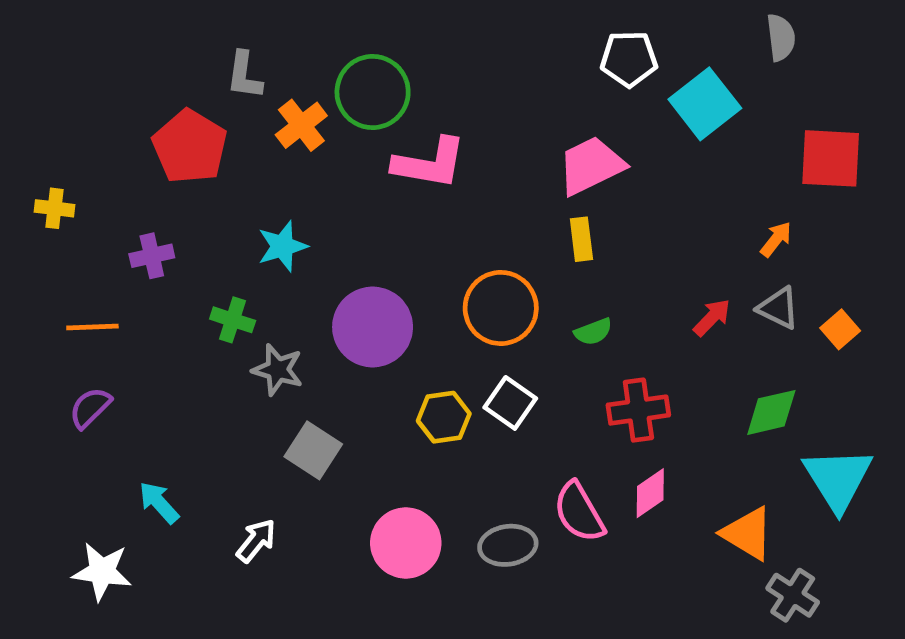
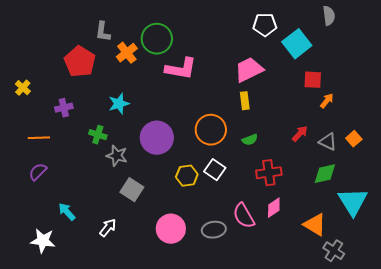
red square: (831, 158) -> (313, 80), moved, size x0.7
yellow cross: (55, 208) -> (23, 88), turned 35
gray triangle: (778, 308) -> (328, 142), moved

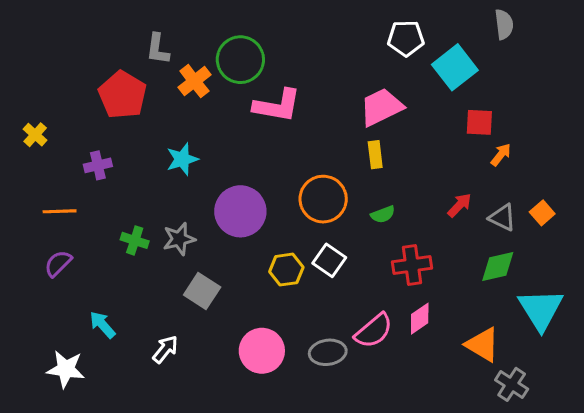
green cross: (98, 135) -> (135, 240), moved
gray star: (117, 156) -> (179, 239), turned -30
pink semicircle: (244, 216) -> (374, 331), turned -100

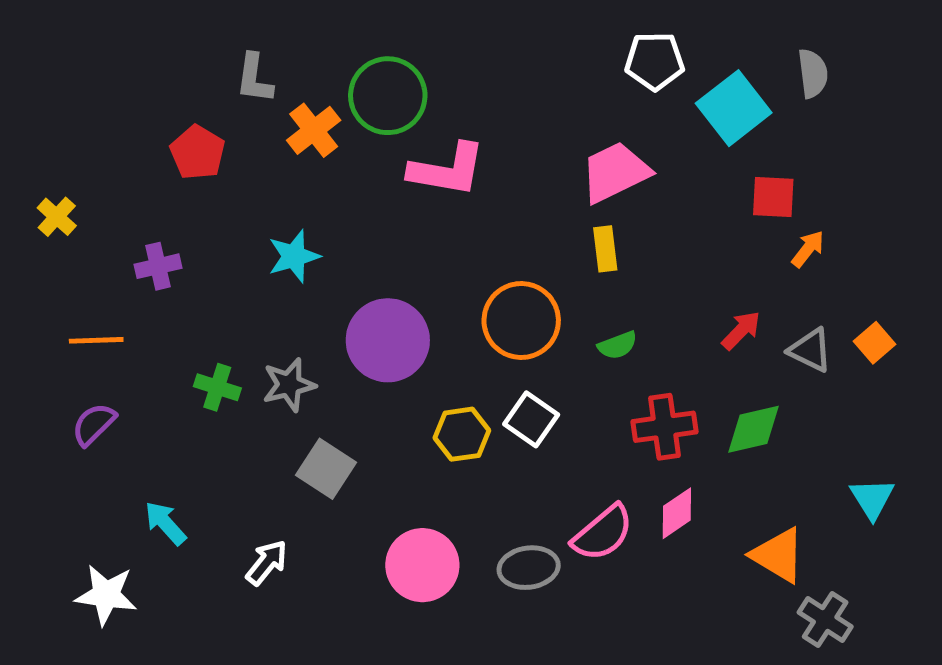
gray semicircle: (504, 24) -> (813, 73), moved
red pentagon: (122, 95) -> (198, 153), size x0.7
green diamond: (498, 266) -> (753, 429), moved
cyan triangle: (541, 309) -> (872, 498), size x0.6

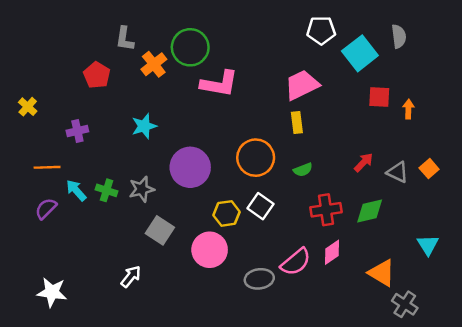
orange arrow: (808, 249) -> (408, 109), moved, turned -36
cyan arrow: (165, 523) -> (76, 190), moved
pink circle: (422, 565) -> (210, 250), moved

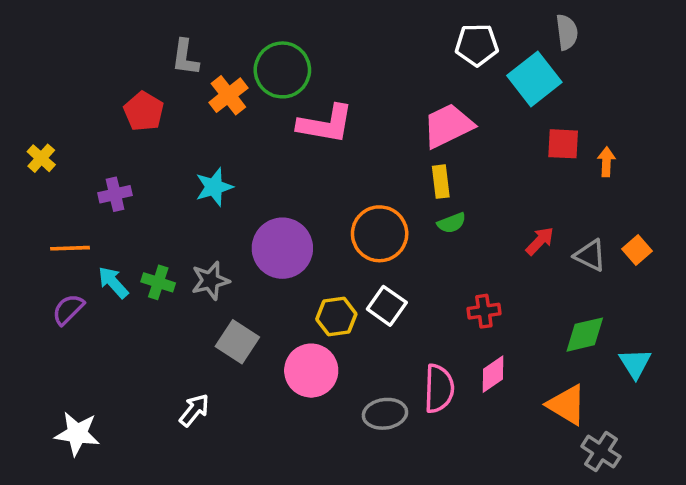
gray semicircle: (399, 36) -> (567, 32), moved
green semicircle: (303, 170) -> (452, 223), moved
red cross: (326, 210) -> (484, 311), size x0.7
green diamond: (370, 211) -> (585, 335), moved
pink semicircle: (296, 262) -> (439, 389), turned -48

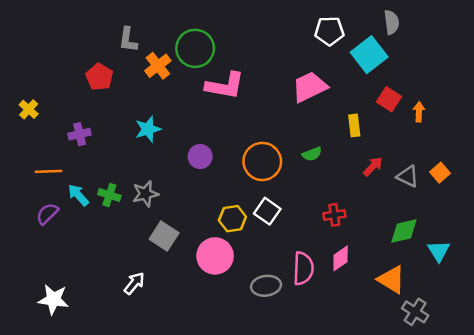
red square: (563, 144) -> (389, 99), turned 30
yellow rectangle: (441, 182) -> (354, 125), moved
purple circle: (282, 248) -> (200, 157), moved, size x0.6

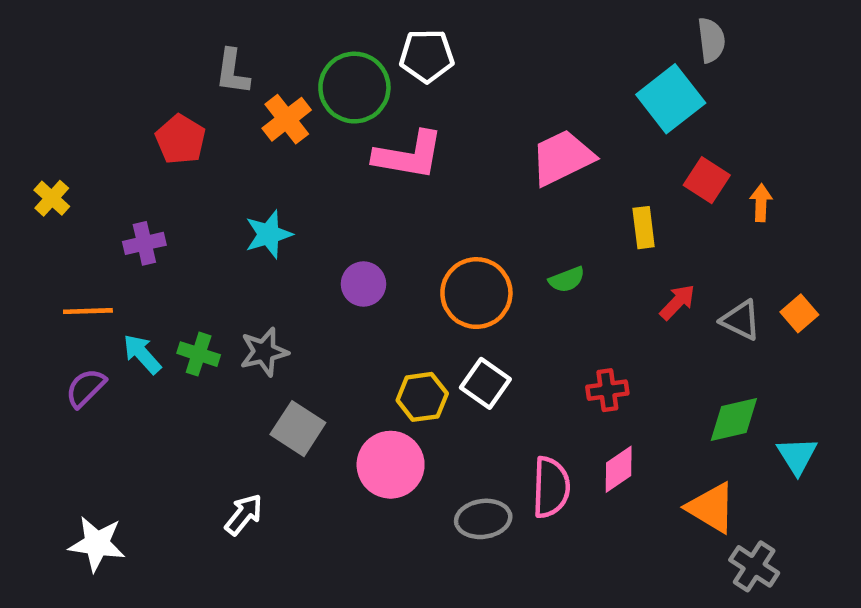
white pentagon: (329, 31) -> (427, 56), moved

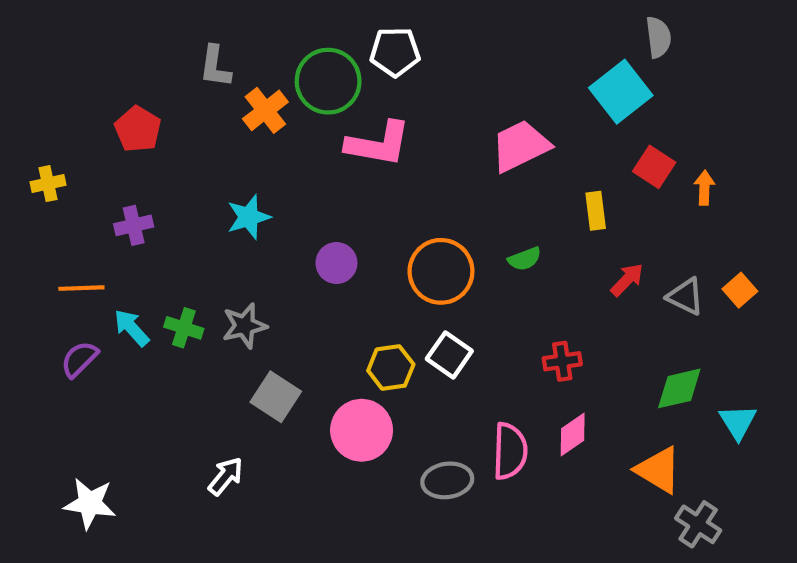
red pentagon: (181, 139) -> (138, 129), moved
yellow cross: (52, 198) -> (48, 184), turned 36

